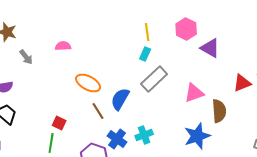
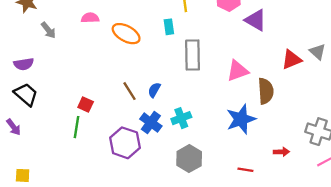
cyan rectangle: (145, 54) -> (169, 27), moved, turned -32
gray rectangle: (154, 79) -> (193, 55), turned -48
orange ellipse: (88, 83) -> (126, 34), moved
blue semicircle: (120, 99) -> (154, 90), moved, size x0.6

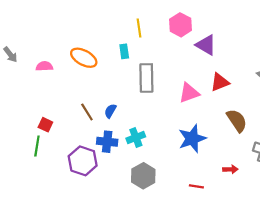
pink semicircle: (90, 18) -> (44, 66), moved
red triangle: (292, 60) -> (220, 82), moved
brown semicircle: (266, 91) -> (237, 120), moved, turned -30
blue cross: (151, 123) -> (107, 142), turned -30

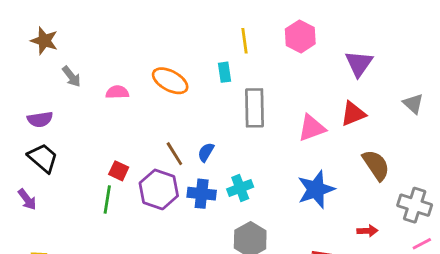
purple triangle: (206, 45) -> (359, 64), moved, turned 35
purple hexagon: (83, 161) -> (159, 189), moved

